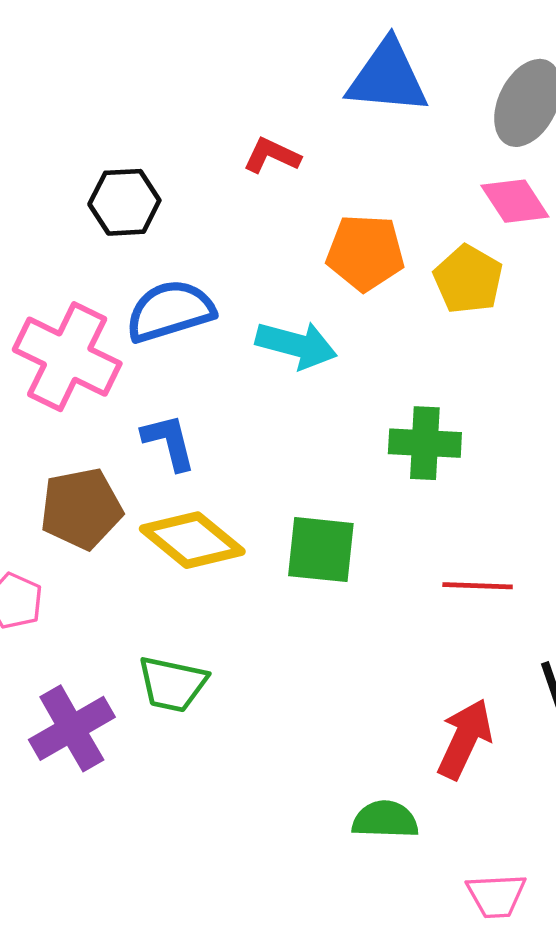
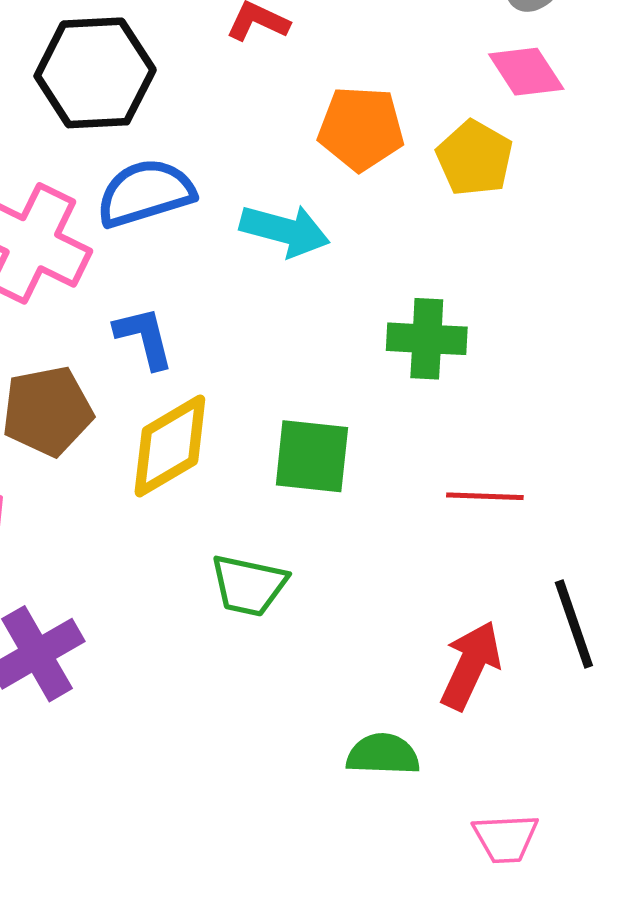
black hexagon: (124, 202) -> (95, 73), size x1.5
yellow diamond: (192, 540) -> (170, 446), turned -70
green trapezoid: (172, 684) -> (249, 585), moved

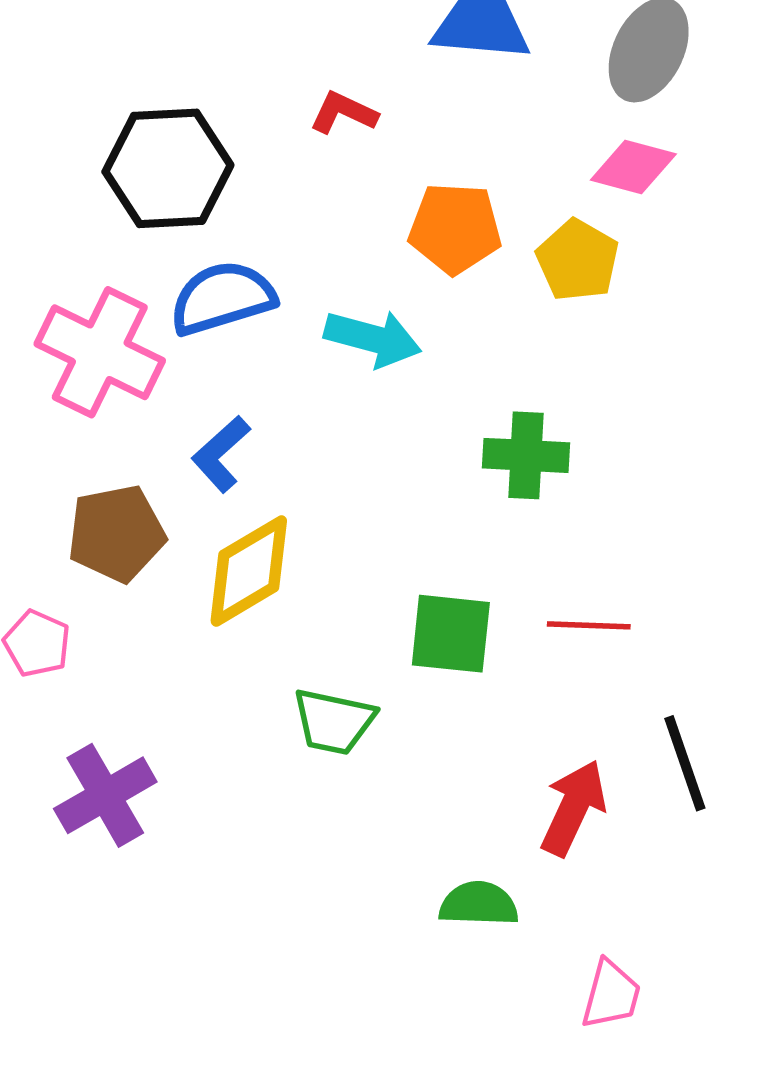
pink diamond: (526, 72) -> (633, 167), turned -42
blue L-shape: (144, 338) -> (221, 454), turned -118
green square: (312, 456) -> (451, 634), moved
pink trapezoid: (506, 838) -> (611, 995), turned -72

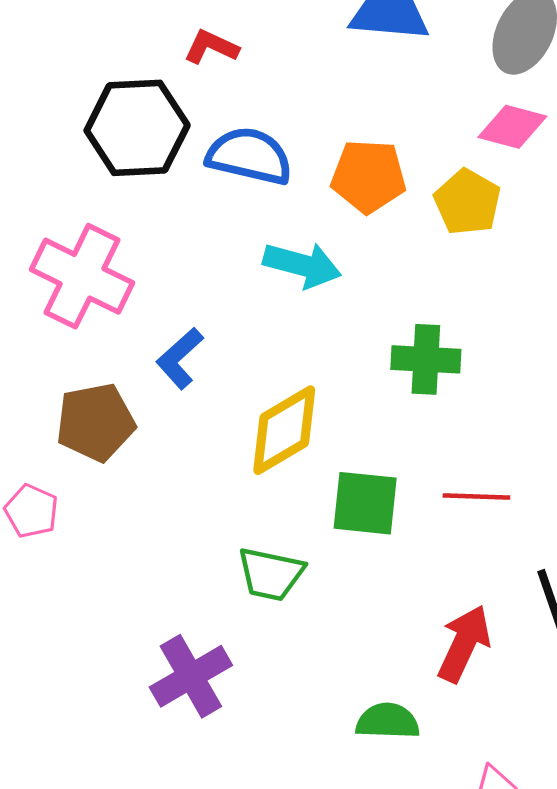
red L-shape: (344, 113) -> (211, 47), moved
blue semicircle: (222, 298) -> (249, 156), moved, turned 30
yellow diamond: (249, 571) -> (284, 430), moved
purple cross: (105, 795) -> (191, 676), moved

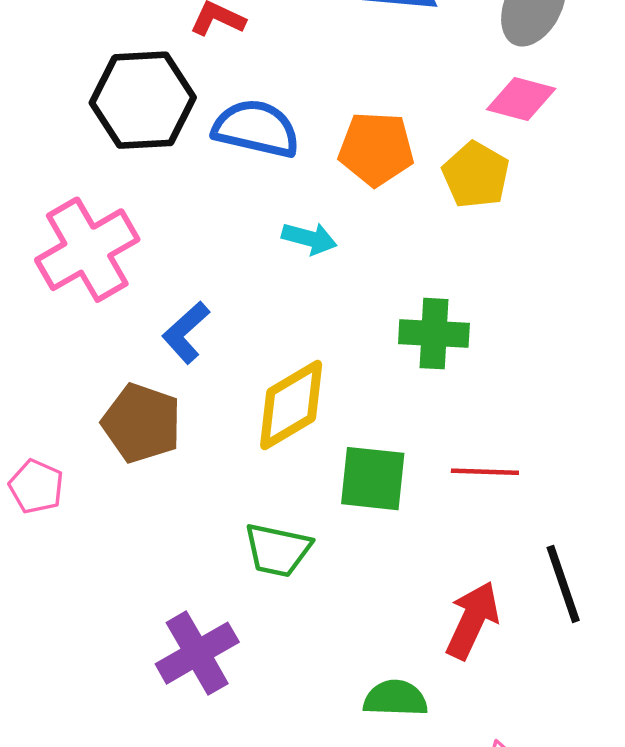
cyan arrow: (302, 265) -> (309, 238), size x0.7
pink cross: (82, 276) -> (87, 250), turned 34
brown pentagon: (95, 422) -> (142, 423), moved, turned 30

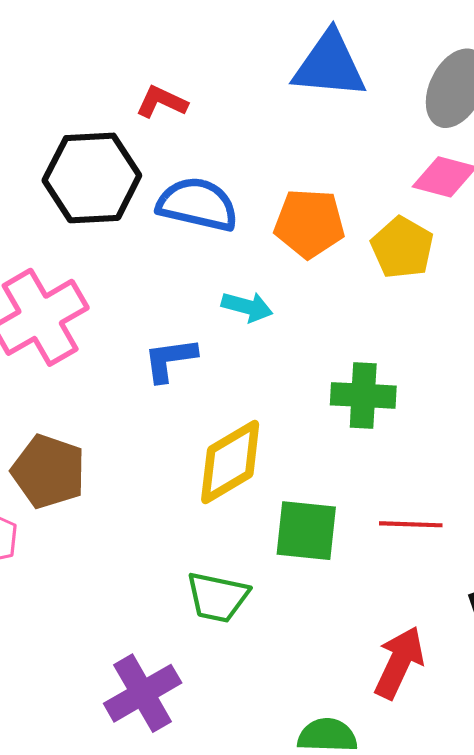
blue L-shape: (186, 332) -> (170, 360), moved, turned 34
brown pentagon: (142, 423) -> (49, 471), moved

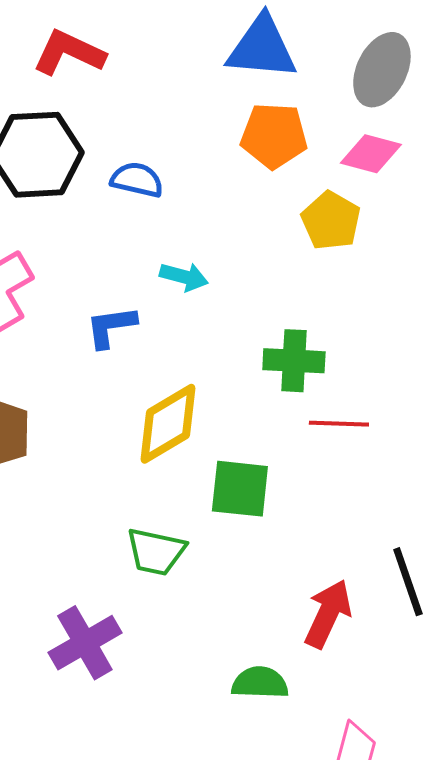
red L-shape: (162, 102) -> (69, 53), moved, size x1.5
blue semicircle: (197, 204) -> (137, 180), size x0.7
orange pentagon: (309, 223) -> (274, 136), moved
red line: (411, 524) -> (339, 424), moved

